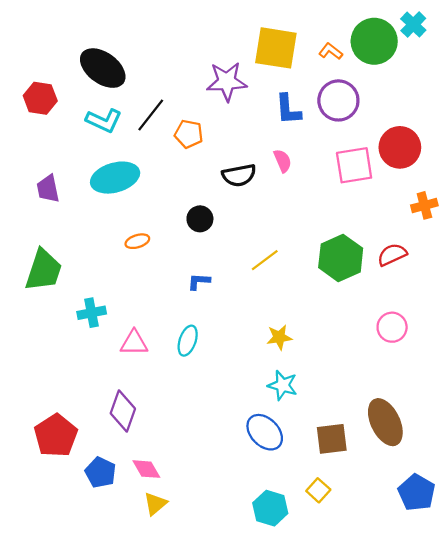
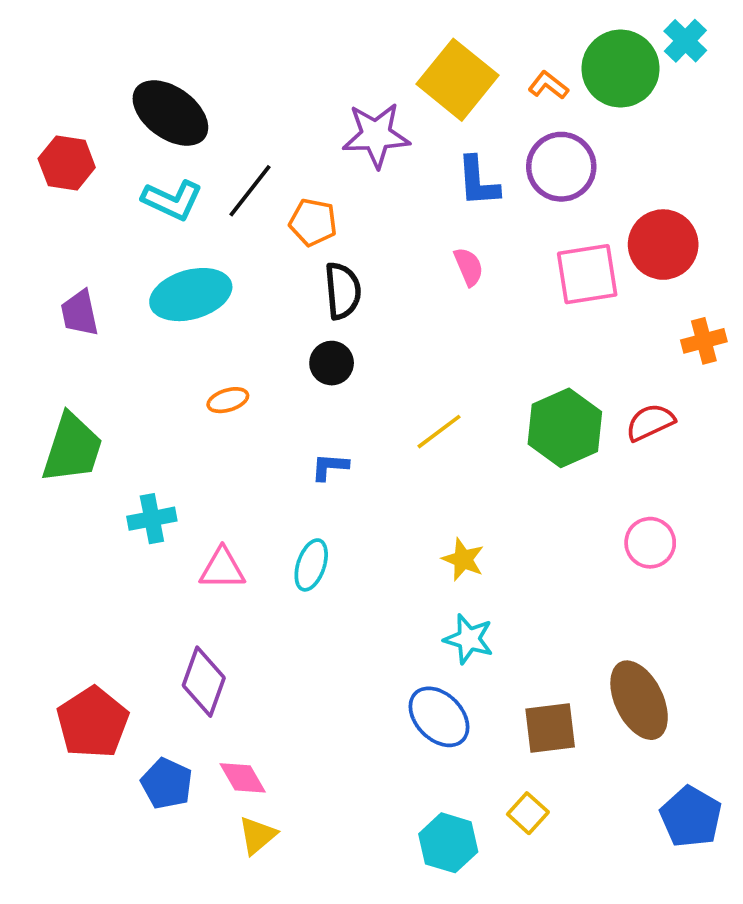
yellow square: (276, 48) -> (458, 80), turned 30
black semicircle: (239, 175) -> (343, 291), moved, turned -84
yellow star: (279, 337) -> (463, 559), turned 30

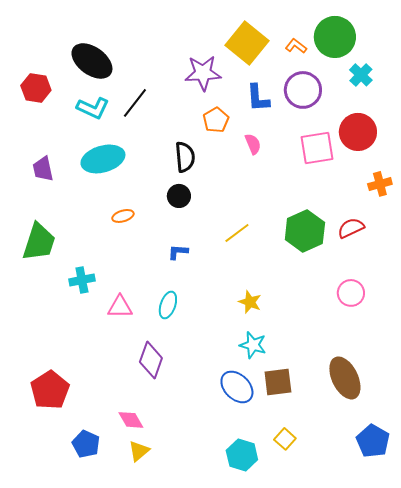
cyan cross: (685, 41) -> (361, 75), moved
orange pentagon: (313, 222) -> (216, 120), moved, turned 30
purple diamond: (204, 682) -> (151, 360), moved
brown square: (550, 728) -> (278, 382), moved
blue pentagon: (167, 784) -> (86, 444), moved

